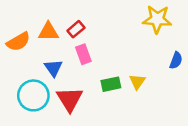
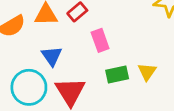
pink rectangle: (83, 54) -> (100, 40), moved

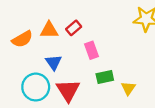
yellow triangle: (147, 72) -> (128, 88), moved

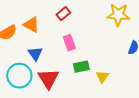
red rectangle: (74, 28) -> (63, 14), moved
orange triangle: (49, 30) -> (31, 25), turned 30

